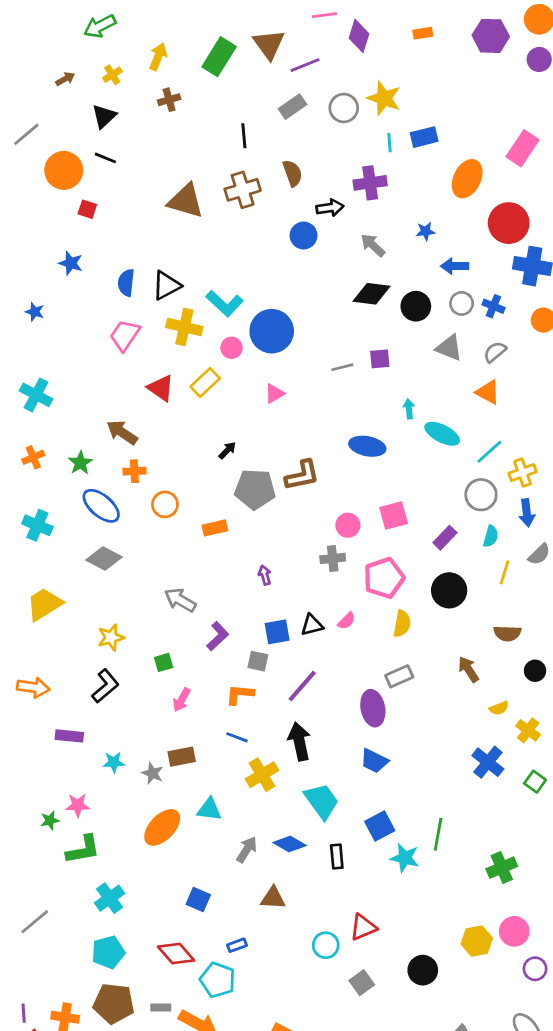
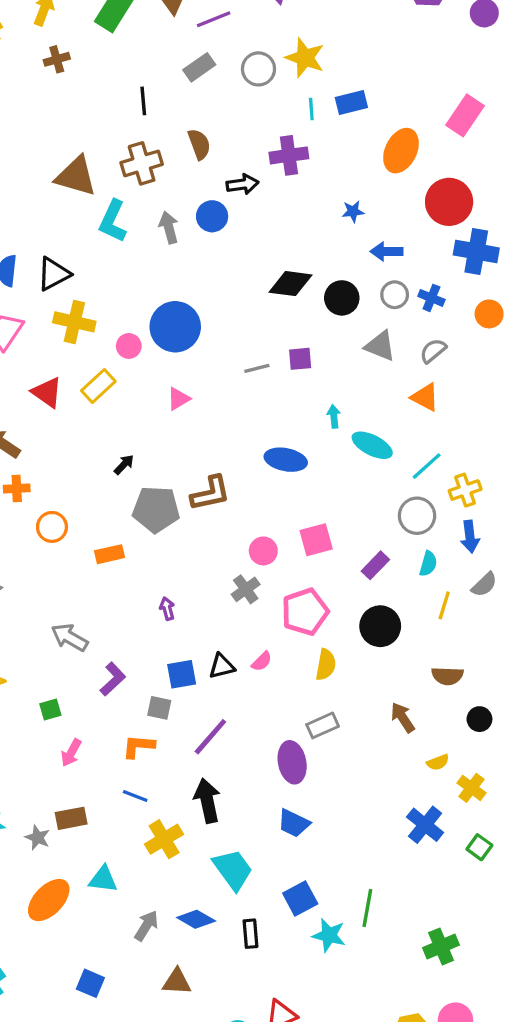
gray arrow: (373, 245) -> (169, 227), moved, turned 32
cyan L-shape: (225, 303) -> (113, 221), moved, turned 72
gray cross: (333, 558) -> (246, 589), turned -30

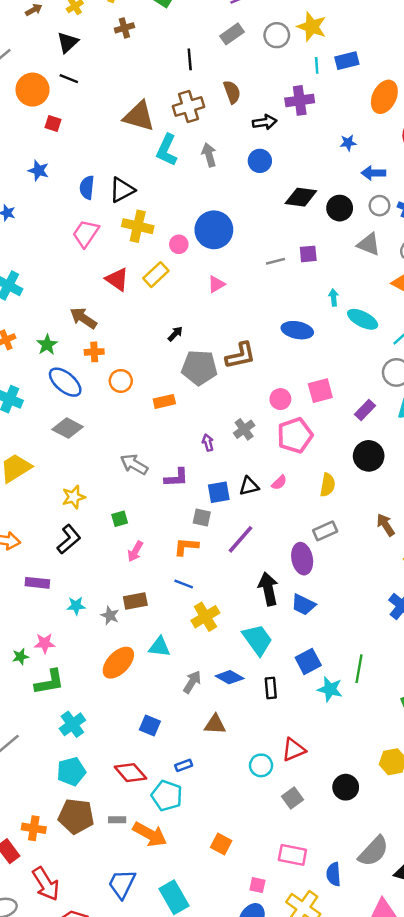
blue circle: (212, 216) -> (260, 161), moved
gray cross: (246, 589) -> (244, 429), moved
pink pentagon: (305, 612) -> (295, 435), moved
purple L-shape: (113, 679) -> (176, 478), moved, turned 40
black arrow: (207, 801) -> (268, 589), moved

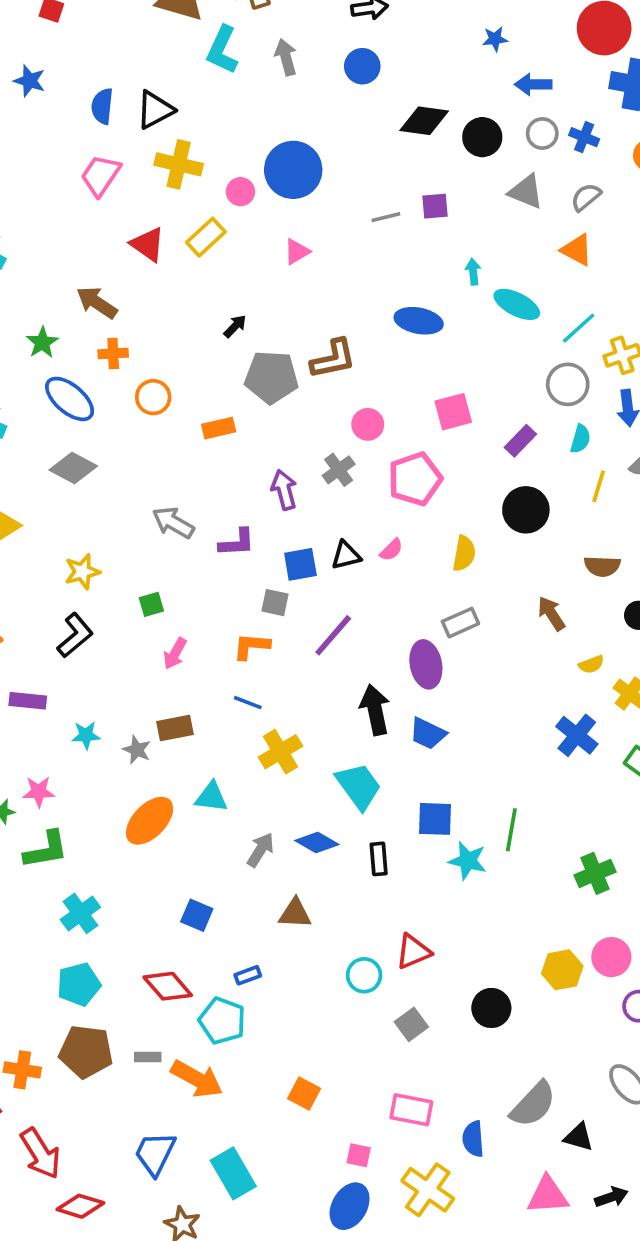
pink circle: (280, 399) -> (368, 424), moved
purple arrow: (208, 443) -> (284, 490), size x1.5
blue square: (308, 661) -> (435, 819), turned 30

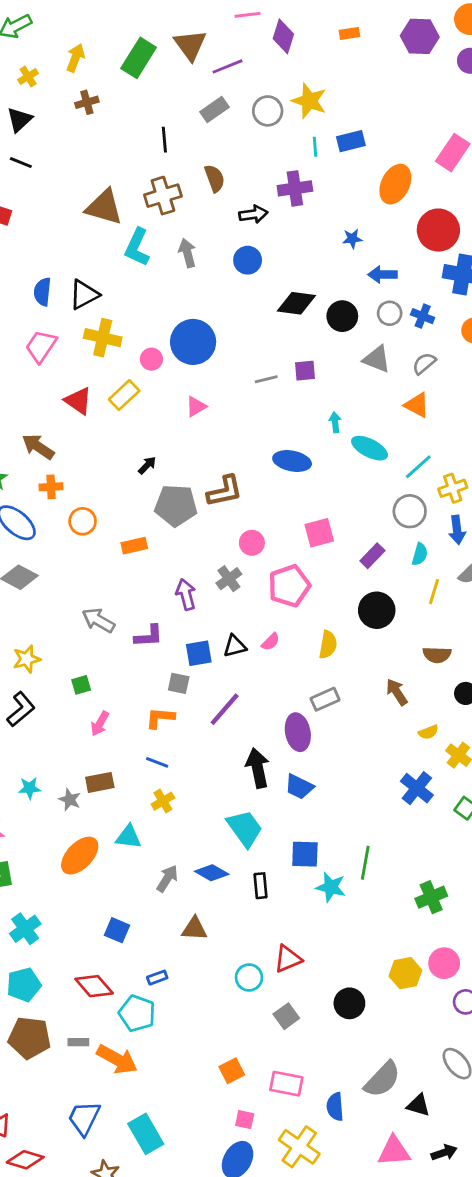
yellow cross: (280, 752) -> (163, 801), moved, size x0.7
orange square: (304, 1093) -> (232, 1071), moved, turned 35

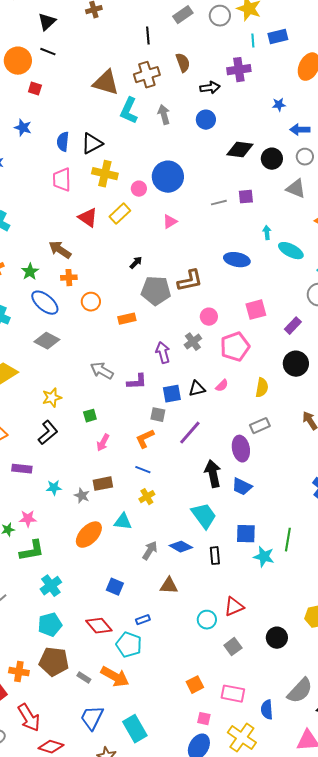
pink trapezoid: (41, 346) -> (62, 180), turned -35
orange L-shape: (160, 718) -> (145, 439), turned -30
gray rectangle: (78, 1042) -> (84, 678), moved, turned 32

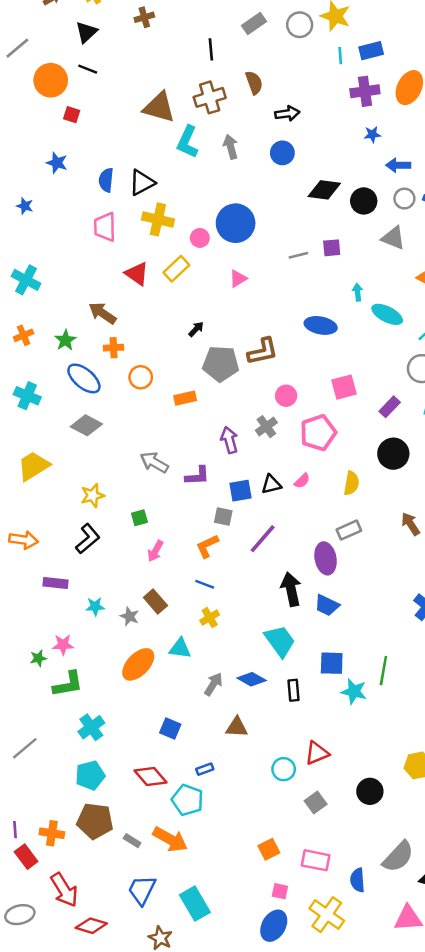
purple cross: (239, 70) -> (365, 91), moved
brown rectangle: (103, 484) -> (155, 602), turned 60

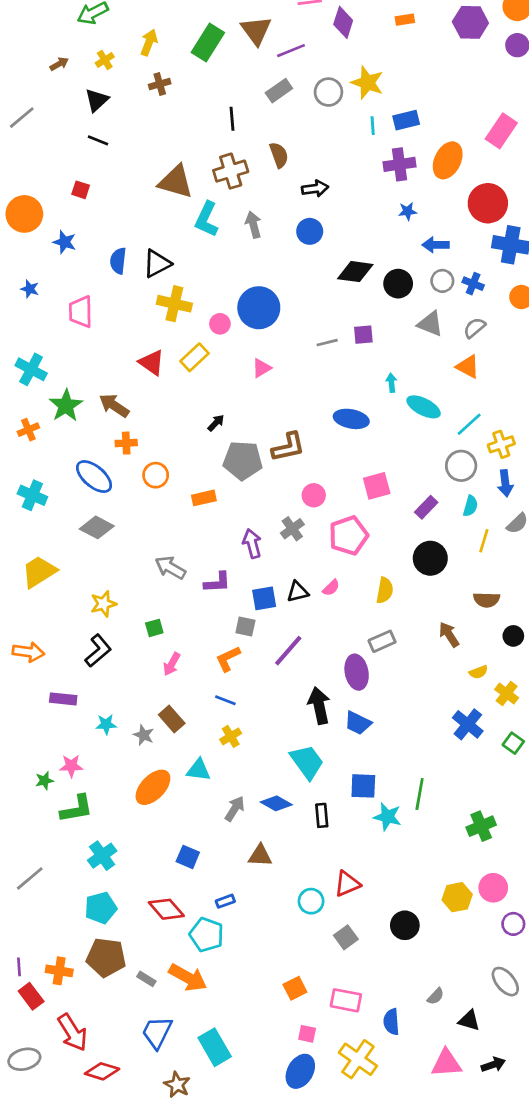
orange circle: (51, 80) -> (24, 214), moved
pink trapezoid: (105, 227) -> (81, 312), moved
green star: (65, 340) -> (66, 406), moved, size x1.4
gray semicircle: (398, 857) -> (436, 996), size x0.5

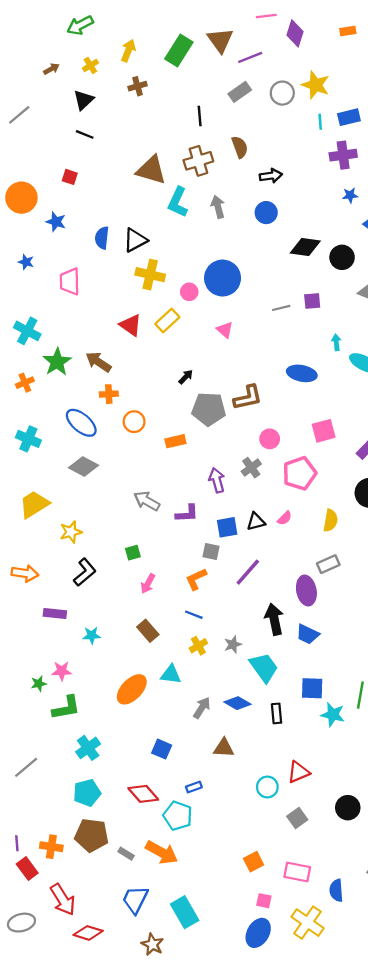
pink triangle: (261, 368) -> (225, 330), turned -48
yellow star: (103, 604) -> (71, 532), moved
gray star: (144, 735) -> (233, 645), moved, turned 30

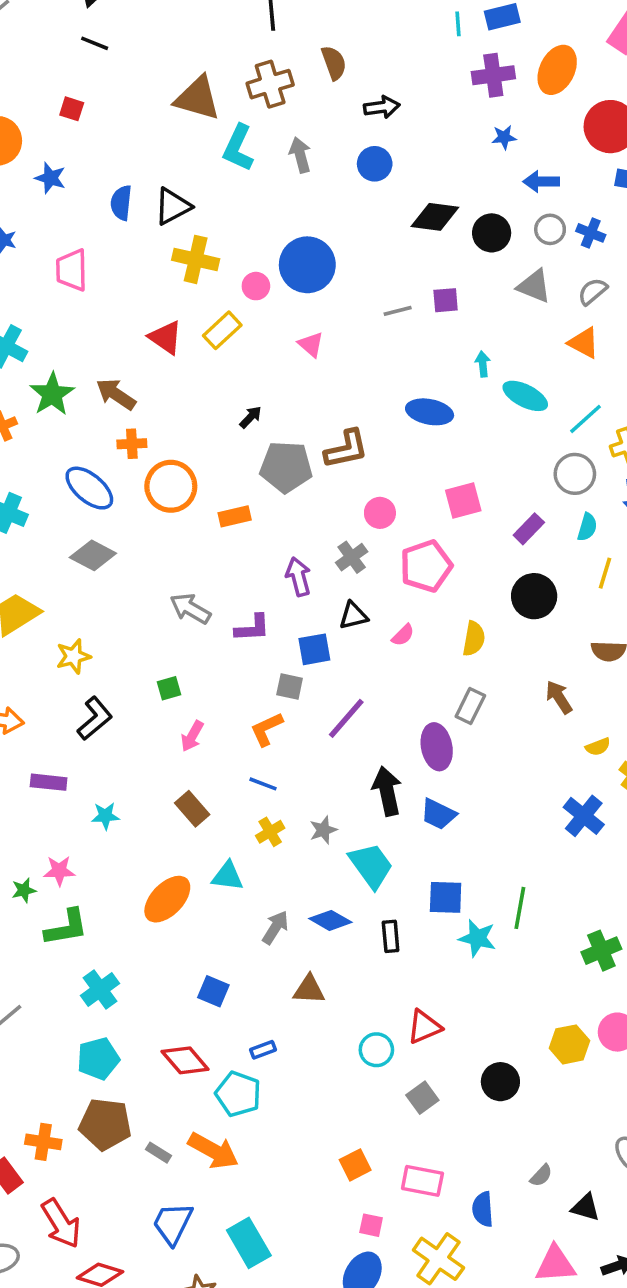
orange circle: (134, 422) -> (171, 486), size x1.5
black triangle: (256, 522) -> (353, 616), moved
gray rectangle: (328, 564) -> (470, 706), turned -40

